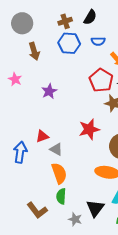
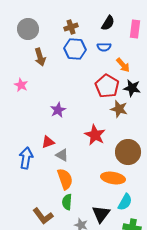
black semicircle: (90, 17) -> (108, 23), moved
purple star: (49, 91) -> (58, 110), moved
red star: (89, 129) -> (95, 135), turned -30

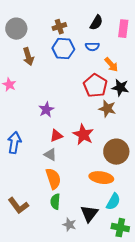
red triangle: (48, 142) -> (56, 136), moved
blue arrow: (26, 158) -> (14, 143), moved
brown L-shape: (43, 216) -> (18, 206), moved

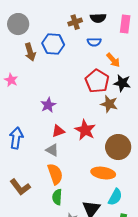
black semicircle: (96, 23) -> (98, 18), turned 56
brown cross: (59, 27) -> (75, 22), moved
blue hexagon: (63, 49) -> (53, 44), moved
brown L-shape: (18, 206) -> (20, 187), moved

